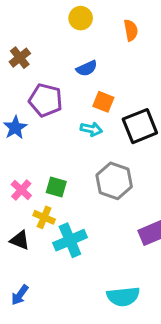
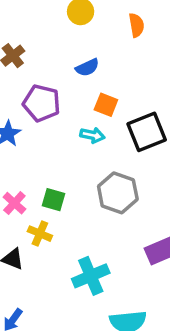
cyan cross: (70, 240) -> (91, 276), moved

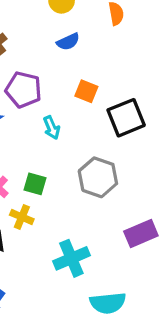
blue semicircle: (87, 67) -> (68, 42), moved
cyan arrow: (92, 135) -> (52, 128), moved, turned 55

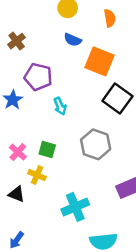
blue semicircle: (68, 42) -> (73, 40), turned 48
orange square: (86, 91) -> (100, 61), moved, size x1.6
black square: (126, 118) -> (117, 98), turned -32

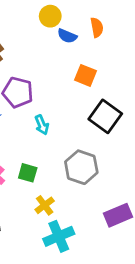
blue semicircle: (73, 40) -> (67, 36), moved
orange square: (100, 61) -> (86, 75), size x0.7
yellow cross: (37, 175) -> (45, 205), moved, turned 30

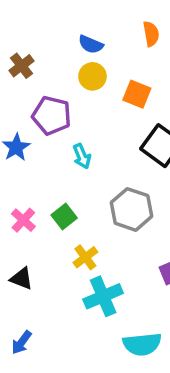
yellow circle: (50, 16) -> (92, 76), moved
blue semicircle: (67, 36) -> (91, 44), moved
green square: (28, 173) -> (64, 216), turned 36

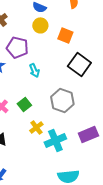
cyan cross: (103, 296) -> (55, 140), moved

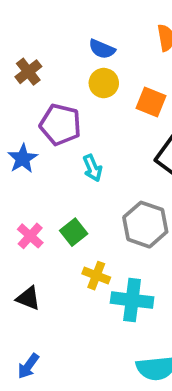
yellow cross: (36, 127) -> (96, 276), turned -32
cyan cross: (55, 140) -> (132, 300), turned 30

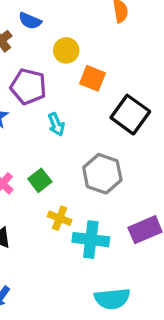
blue semicircle: (102, 49) -> (30, 21), moved
orange square: (151, 102) -> (92, 78), moved

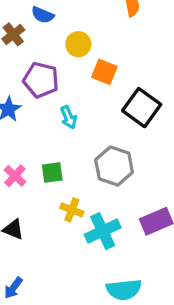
green square: (40, 180) -> (52, 173), turned 30
cyan cross: (91, 240) -> (103, 231), turned -32

